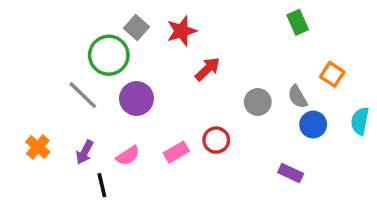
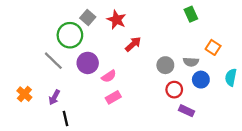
red star: (182, 31) -> (117, 20), turned -30
gray semicircle: (298, 97) -> (191, 62), turned -56
red circle: (216, 140) -> (174, 90), moved
pink semicircle: (128, 156) -> (109, 76), moved

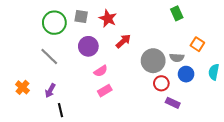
gray square: (88, 17) -> (81, 16), turned -32
green circle: (70, 35) -> (54, 23), moved
purple circle: (88, 63) -> (88, 46), moved
gray circle: (165, 65) -> (153, 61), size x1.5

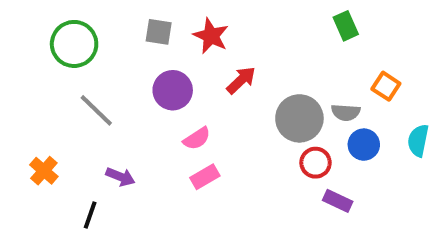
green circle: (54, 23) -> (74, 44), moved
purple arrow: (50, 91) -> (120, 177), moved, turned -96
black line: (61, 110) -> (90, 215), moved, turned 32

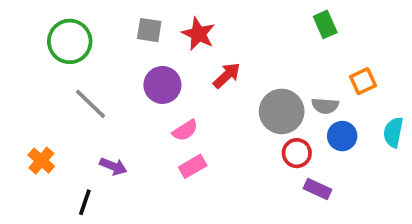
orange square: (386, 86) -> (363, 81), turned 32

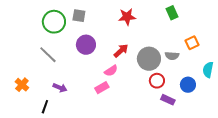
red star: (198, 34) -> (127, 17), moved, turned -30
green circle: (70, 41) -> (54, 22), moved
red arrow: (227, 75) -> (121, 51), moved
pink semicircle: (185, 130) -> (111, 71), moved
blue circle: (342, 136) -> (188, 85), moved

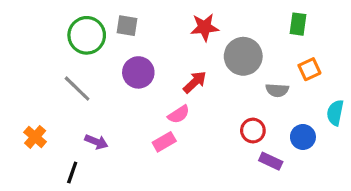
green rectangle: (172, 13) -> (298, 24), moved, turned 32
gray circle: (149, 59) -> (243, 56), moved

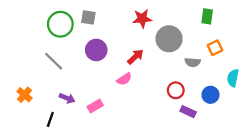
pink rectangle: (164, 142) -> (95, 106), moved

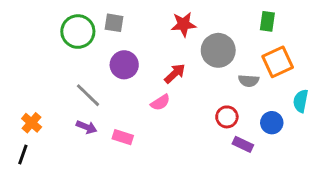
orange square: (215, 48) -> (278, 62), size x1.5
gray line: (54, 61) -> (88, 95), moved
pink rectangle: (95, 106) -> (123, 137), turned 48
black line: (50, 119) -> (23, 155), moved

